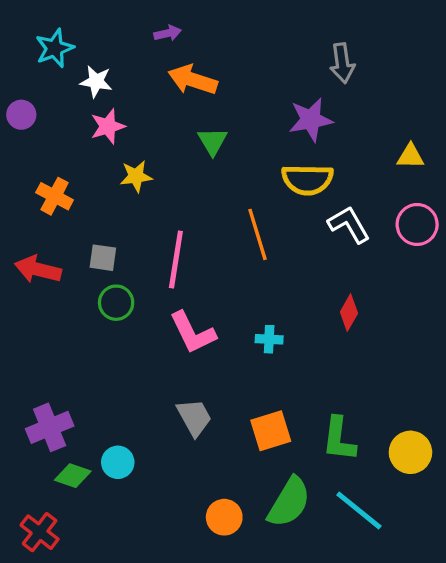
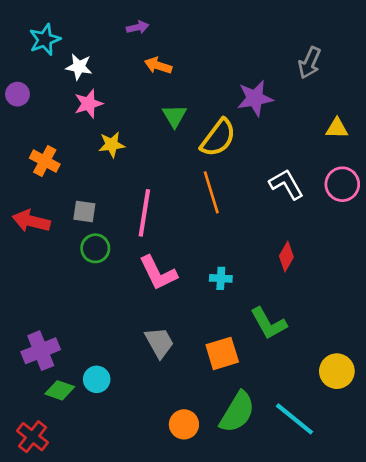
gray arrow: (342, 63) -> (310, 63), moved, turned 32
orange arrow: (193, 80) -> (158, 65), size x0.7
yellow semicircle: (307, 180) -> (218, 138), moved, turned -54
green L-shape: (339, 439) -> (269, 323), moved, turned -36

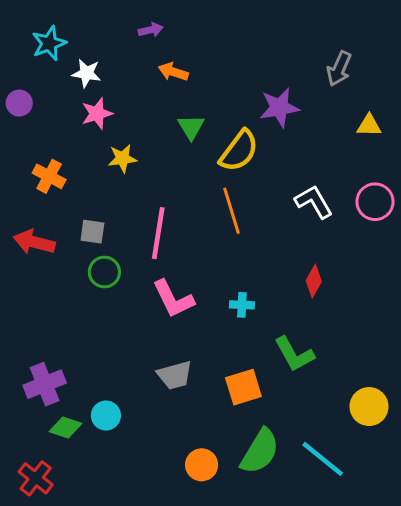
yellow triangle: (337, 128) -> (369, 125), moved
gray trapezoid: (159, 343) -> (175, 375), turned 104

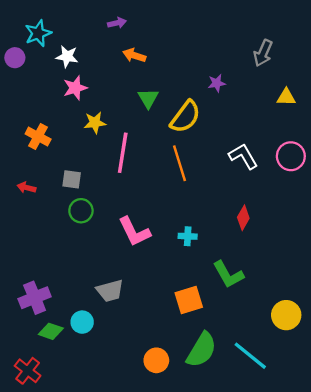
purple circle: (19, 103) -> (15, 58), moved
purple star: (279, 108) -> (217, 83), size x0.6
pink line: (158, 233) -> (123, 153), moved
red arrow: (34, 242) -> (26, 188), size x0.6
gray trapezoid: (175, 375) -> (110, 291), moved

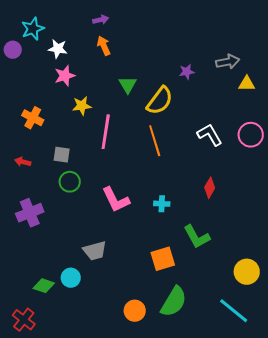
gray arrow: (263, 53) -> (228, 62), moved, turned -125
orange arrow: (134, 55) -> (104, 46), moved, turned 48
purple cross: (35, 298) -> (30, 213), moved
cyan line: (250, 356) -> (234, 311), moved

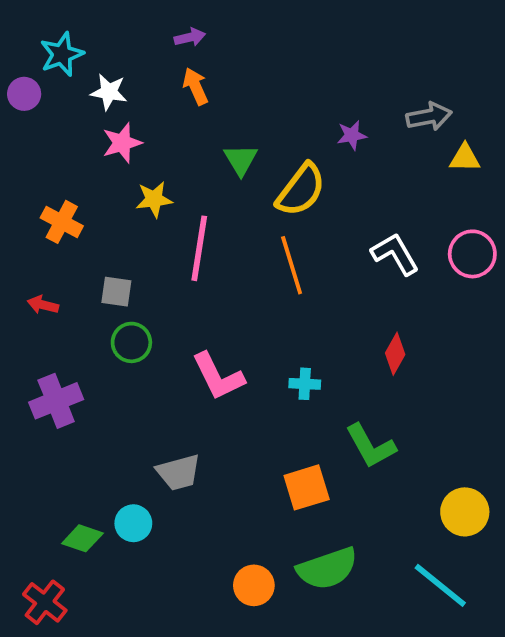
green semicircle: (174, 302) -> (327, 568), turned 40

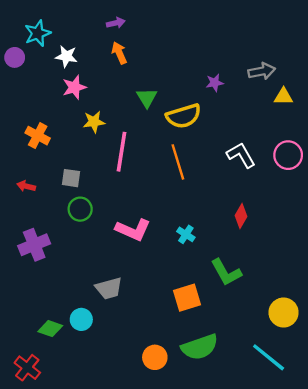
yellow semicircle: (301, 190) -> (184, 116), turned 36
pink L-shape: (218, 376) -> (133, 230), turned -40
cyan cross: (305, 384) -> (186, 234), turned 30

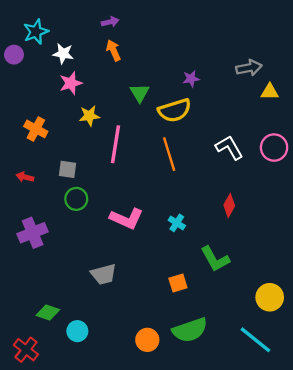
purple star: (215, 83) -> (191, 79), moved
orange square: (187, 298) -> (178, 283), size x0.7
cyan circle: (81, 319) -> (77, 331), moved

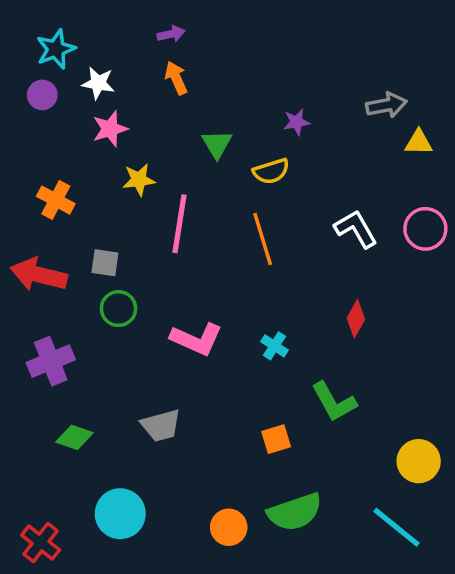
purple circle: (14, 55) -> (42, 95), moved
yellow semicircle: (175, 110) -> (271, 171), size x0.7
red arrow: (25, 177) -> (39, 275), size x2.0
green diamond: (48, 313) -> (74, 437), moved
cyan circle: (77, 331) -> (120, 514), size x1.5

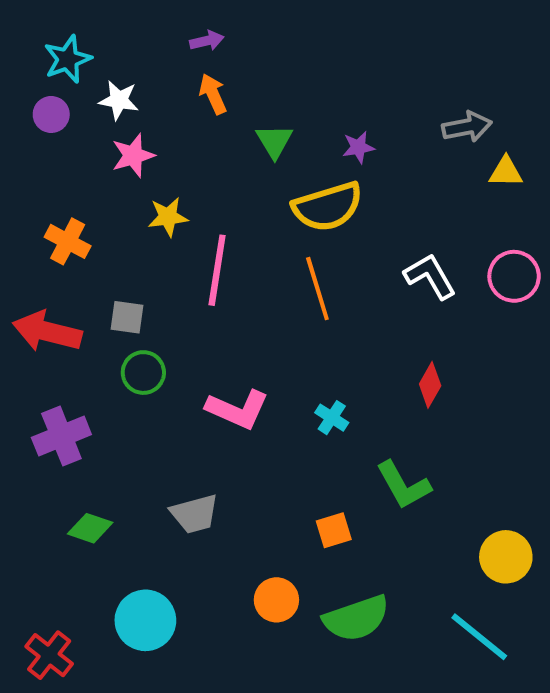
green triangle: (217, 144) -> (274, 141), moved
yellow semicircle: (271, 171) -> (328, 207), size x1.6
orange circle: (229, 527) -> (276, 600), moved

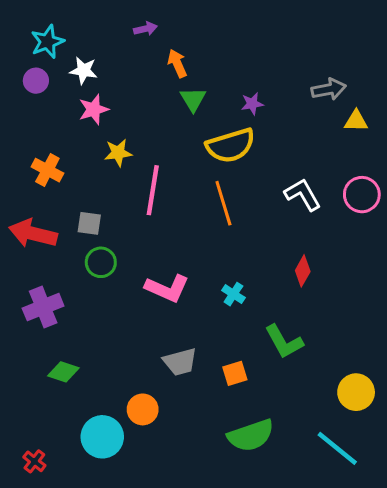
orange arrow: (213, 94) -> (177, 63), moved
gray trapezoid: (195, 514) -> (180, 362), moved
orange circle: (276, 600) -> (143, 409), moved
red cross: (49, 655) -> (34, 461), size x0.7

